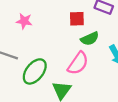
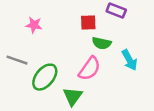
green semicircle: (90, 39) -> (102, 43), turned 36

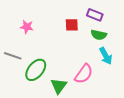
green semicircle: (102, 43) -> (99, 35), moved
pink semicircle: (90, 69) -> (84, 74), moved

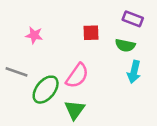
purple rectangle: (95, 15) -> (133, 19), moved
cyan arrow: (106, 56) -> (134, 72), turned 42
pink semicircle: (84, 74) -> (77, 76), moved

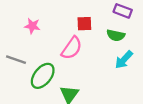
cyan arrow: (134, 72) -> (124, 60), turned 30
pink semicircle: (77, 76) -> (72, 48), moved

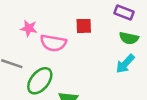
green semicircle: (116, 35) -> (129, 38), moved
pink semicircle: (72, 48) -> (53, 43), moved, turned 65

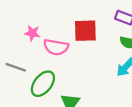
red square: (84, 26) -> (85, 31), size x1.5

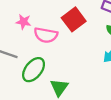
red square: (85, 31) -> (74, 19), turned -35

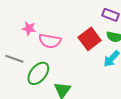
red square: (74, 19) -> (90, 39), moved

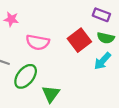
pink star: (29, 28) -> (11, 19), moved

